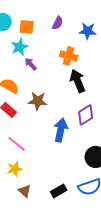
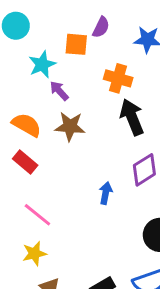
orange square: (27, 27) -> (76, 44), moved
brown star: (38, 101) -> (70, 126), moved
blue arrow: (61, 130) -> (106, 193), size x0.6

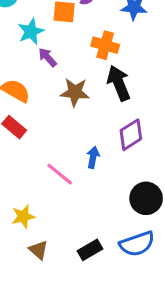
brown star: (70, 126) -> (75, 92), moved
pink line: (37, 215) -> (60, 174), moved

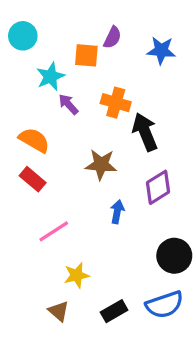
orange cross: (105, 45) -> (116, 103), moved
brown star: (75, 92) -> (101, 165), moved
pink line: (60, 174) -> (54, 231), moved, turned -72
yellow star: (23, 217) -> (77, 275), moved

